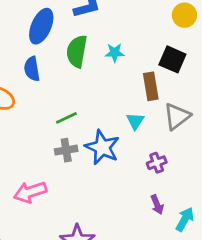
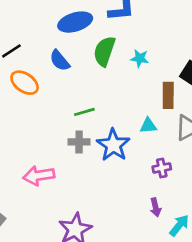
blue ellipse: (41, 26) -> (75, 22), turned 40
blue semicircle: (32, 69) -> (60, 61), turned -40
cyan triangle: (135, 121) -> (148, 126), turned 42

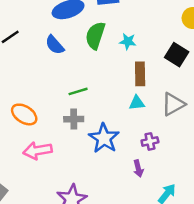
orange ellipse: (25, 83) -> (24, 114), moved
brown rectangle: (168, 95) -> (140, 74), moved
blue star: (113, 145) -> (104, 138), moved
purple arrow: (156, 207) -> (138, 169), moved

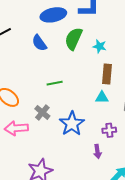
gray cross: (74, 119) -> (42, 112), moved, turned 35

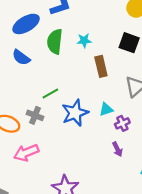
cyan triangle: (102, 97) -> (106, 109), moved
gray cross: (42, 112) -> (35, 115), moved
blue star: (72, 124) -> (75, 113), moved, turned 30

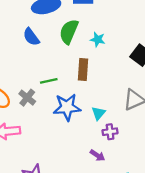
brown rectangle: (101, 66) -> (83, 69), moved
cyan triangle: (106, 109) -> (98, 113), turned -48
purple arrow: (117, 149) -> (97, 155), turned -48

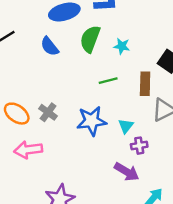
brown rectangle: (83, 69) -> (145, 84), moved
green line: (49, 81) -> (108, 81), moved
purple arrow: (97, 155) -> (127, 172), size x1.5

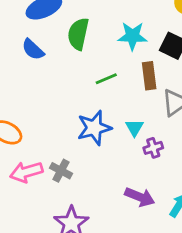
cyan star: (122, 46) -> (132, 36), moved, size x1.5
gray cross: (48, 112) -> (61, 171), moved
purple arrow: (127, 172) -> (140, 197), moved

